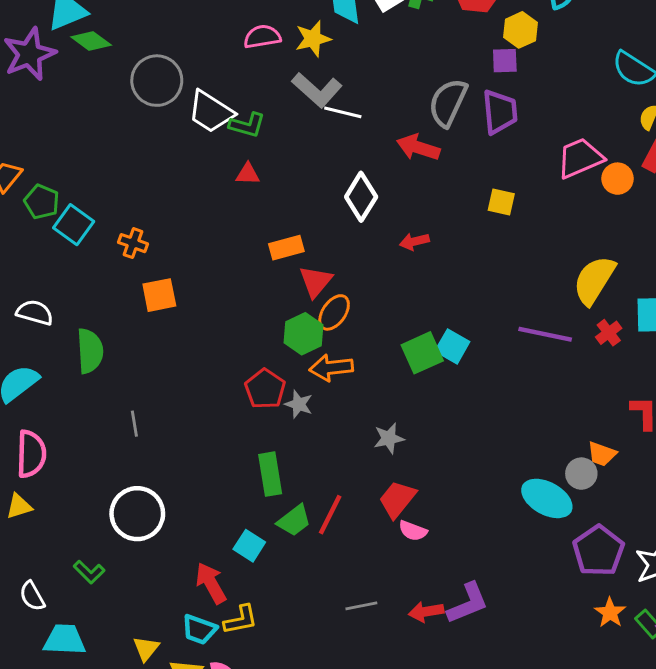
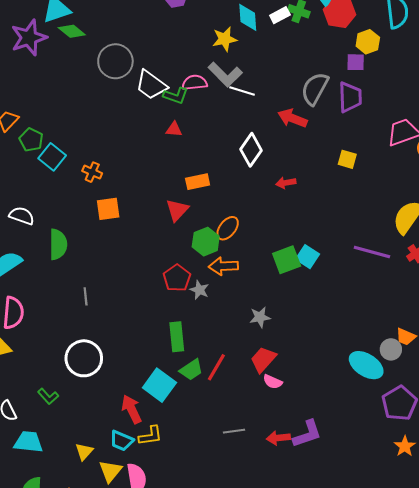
pink semicircle: (262, 37) -> (195, 83), moved
red triangle: (316, 281) -> (177, 210), moved
cyan square: (249, 546) -> (159, 385), size x1.5

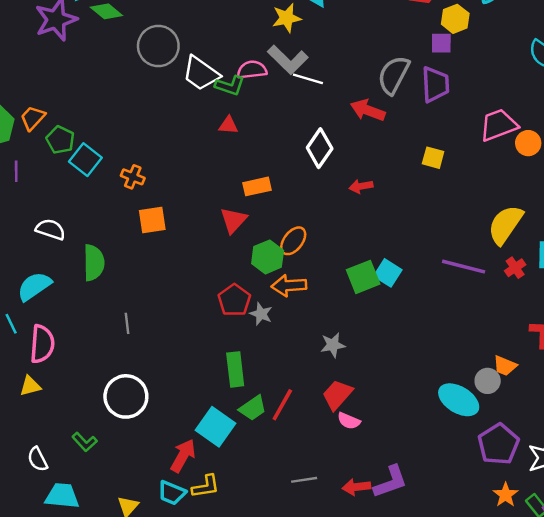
red arrow: (132, 409) -> (183, 456), turned 56

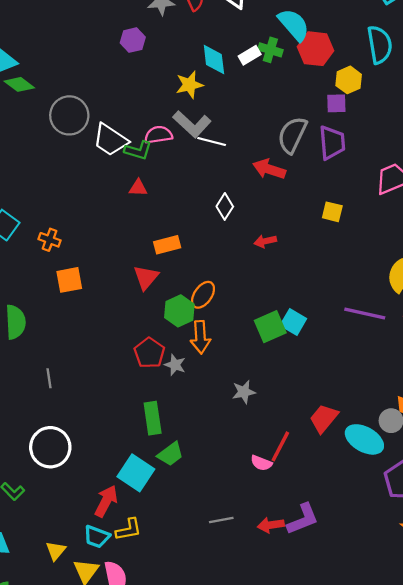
white diamond: (320, 148) -> (225, 206), size x0.7
orange arrow: (289, 286) -> (200, 337), turned -88
red trapezoid: (337, 395) -> (324, 418), moved
red line: (282, 405) -> (280, 446), moved

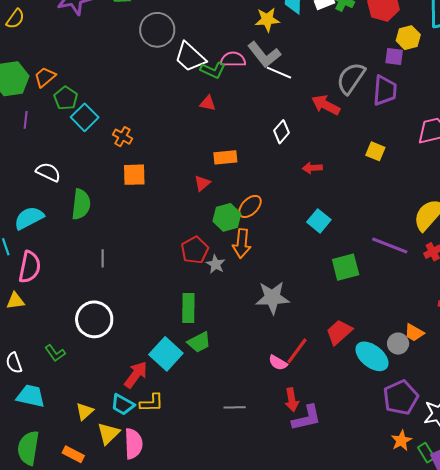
red triangle: (146, 277) -> (202, 183), size x0.7
cyan square: (293, 322) -> (319, 221), moved
green square: (270, 327) -> (346, 267), moved
gray star: (244, 392) -> (272, 298), size x1.6
red arrow: (271, 525) -> (292, 400), moved, turned -100

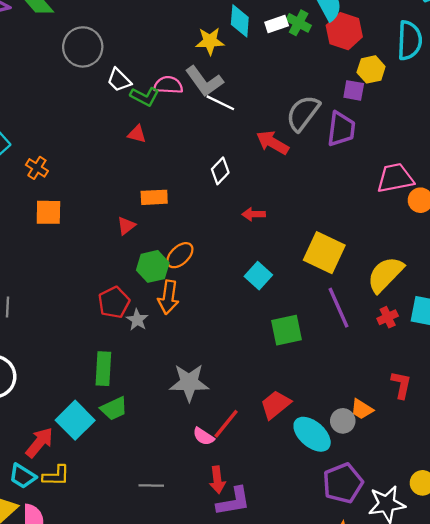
white trapezoid: (190, 57) -> (119, 80), size x0.7
yellow square: (375, 151) -> (324, 253), moved, size x1.8
purple line: (390, 245) -> (339, 308), turned 42
gray star: (272, 298) -> (189, 383), moved

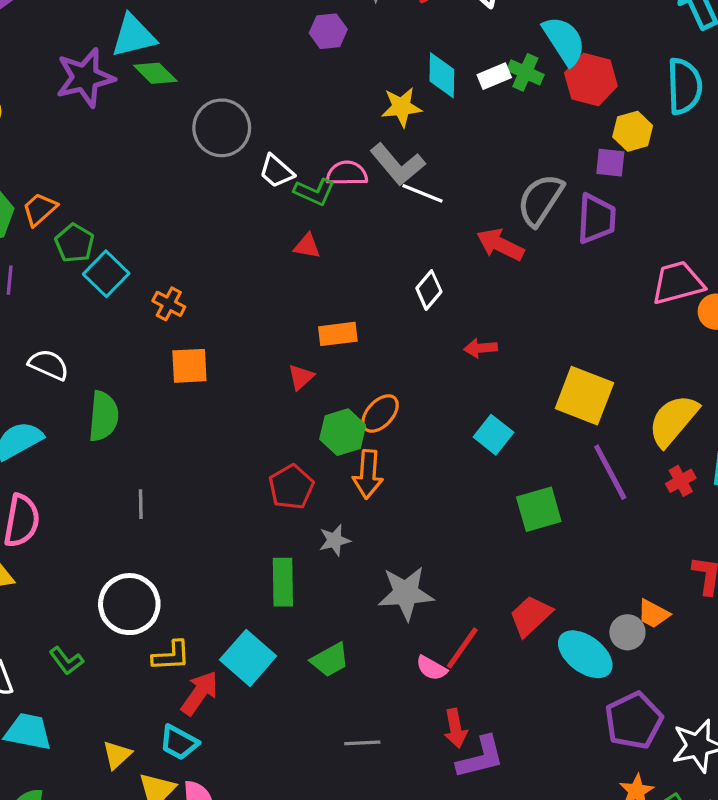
gray star: (137, 320) -> (335, 540), moved, turned 30
green trapezoid: (114, 408) -> (330, 660), moved
yellow L-shape: (56, 476) -> (171, 656), moved

